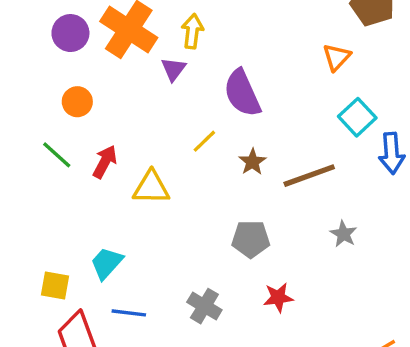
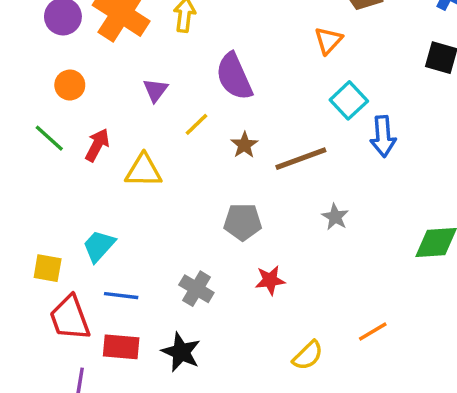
purple triangle: (173, 69) -> (155, 90), moved

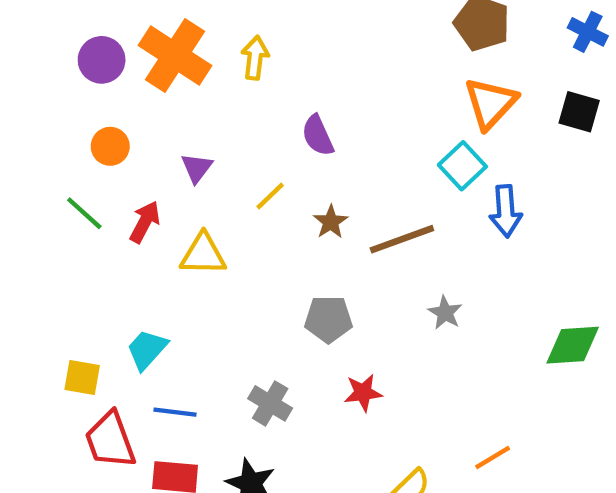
orange triangle: (328, 41) -> (491, 103), moved, size x1.5
purple semicircle: (234, 76) -> (318, 135), size x0.7
purple triangle: (155, 90) -> (197, 168), moved

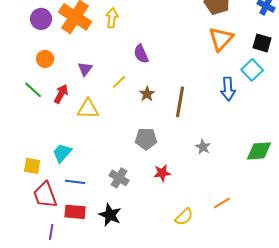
cyan square: (462, 166) -> (252, 70), moved
brown line: (402, 239) -> (180, 102), turned -60
gray star: (445, 313) -> (203, 147), moved

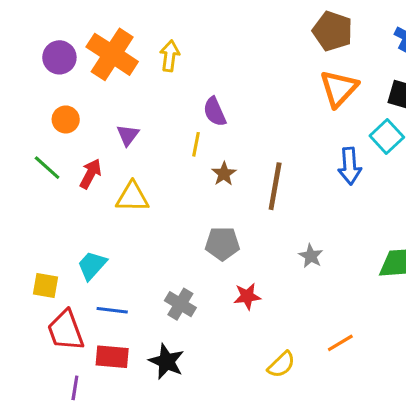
yellow line: (119, 82) -> (196, 144), moved, turned -35

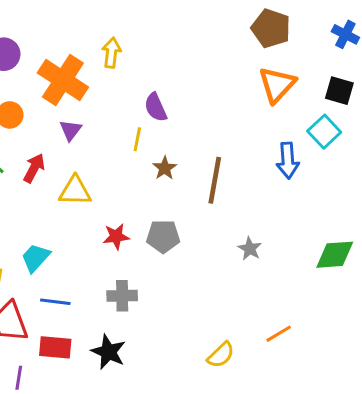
orange cross: (112, 54) -> (63, 80), moved
red star: (247, 296) -> (116, 236), moved
gray cross: (180, 304) -> (122, 296), turned -32

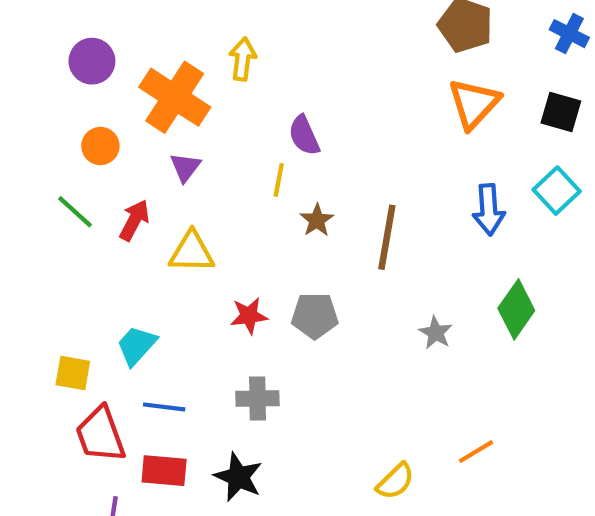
cyan square: (324, 132) -> (557, 191), moved
green diamond: (335, 255) -> (516, 309), moved, turned -51

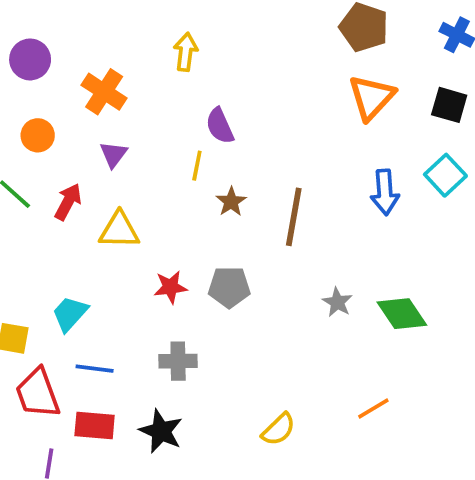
yellow arrow: (243, 59) -> (186, 52), moved
orange cross: (175, 97) -> (104, 92), size x0.7
green diamond: (516, 309) -> (402, 314), moved, turned -69
yellow semicircle: (395, 481) -> (279, 429), moved

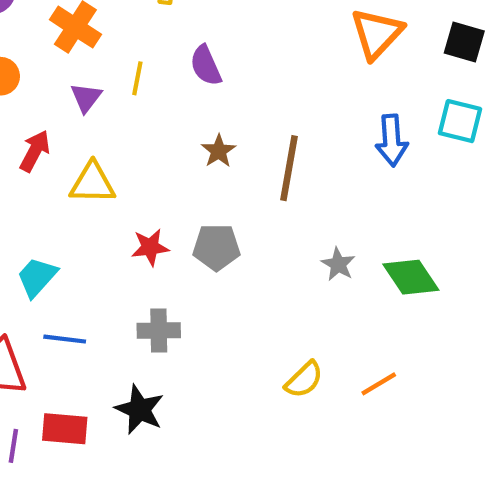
yellow line: (197, 166) -> (137, 78), moved
cyan square: (445, 175) -> (460, 121), turned -33
red rectangle: (95, 426) -> (65, 429), moved
yellow semicircle: (279, 429) -> (304, 380), moved

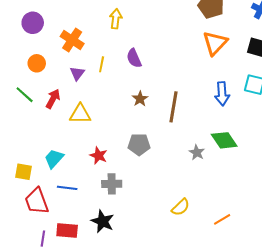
red star: (150, 247) -> (99, 156), moved, turned 30
green diamond: (411, 277) -> (224, 140), moved
orange line: (379, 384) -> (222, 219), moved

